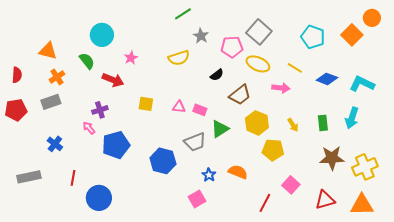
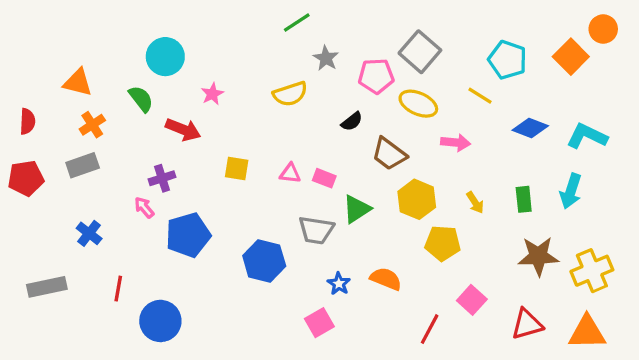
yellow line: (295, 68) -> (480, 96), moved
brown trapezoid: (240, 95) -> (389, 154), turned 75
gray trapezoid: (195, 142) -> (316, 230), turned 30

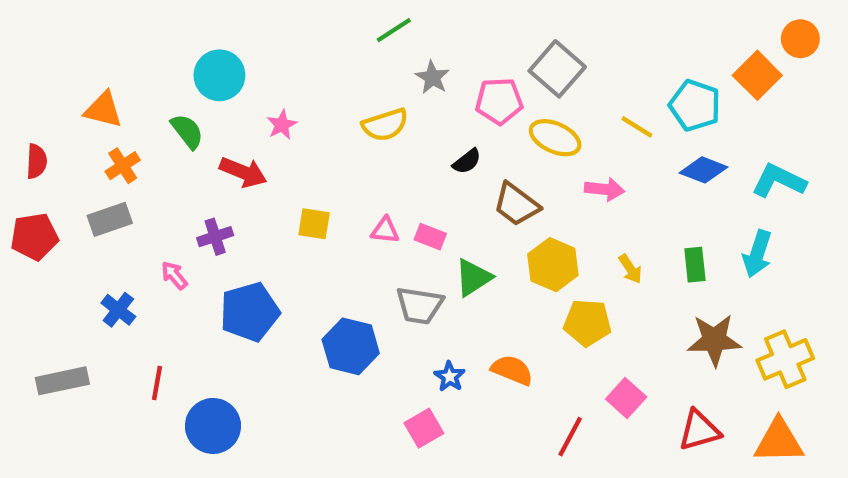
cyan pentagon: (508, 60) -> (695, 105), moved
pink arrow: (144, 207) -> (174, 275), moved

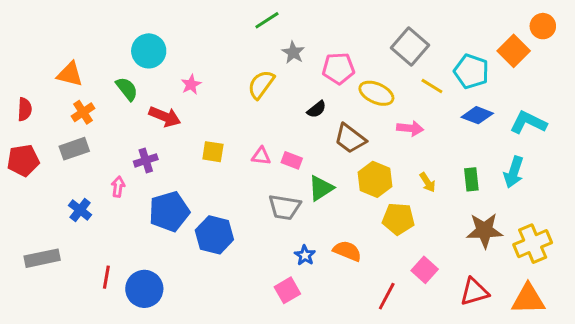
gray square: (557, 69) -> (410, 47), moved
yellow semicircle: (385, 125) -> (261, 84), turned 144
pink arrow: (174, 275) -> (118, 187), turned 48
blue hexagon: (351, 346) -> (214, 235), moved
red line: (157, 383) -> (106, 277), moved

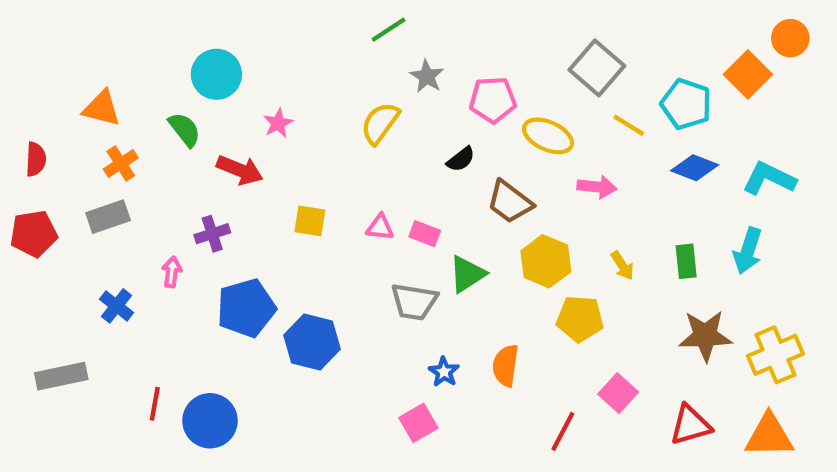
orange semicircle: (347, 251) -> (505, 365), turned -104

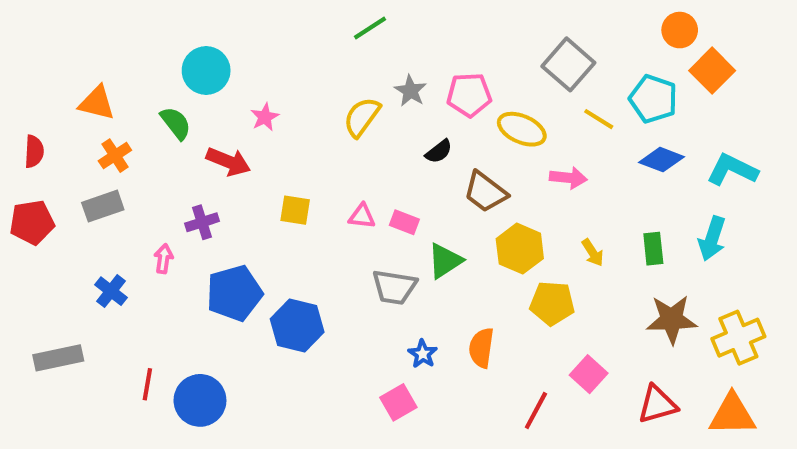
orange circle: (790, 38) -> (680, 30), moved
gray star: (427, 76) -> (410, 91), moved

